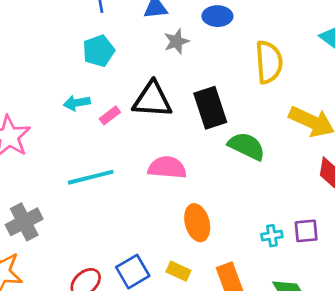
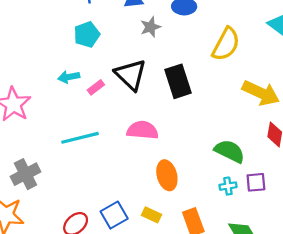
yellow semicircle: (269, 62) -> (226, 44), turned 32
black triangle: (152, 100) -> (131, 75), turned 40
green semicircle: (247, 146) -> (230, 151), moved

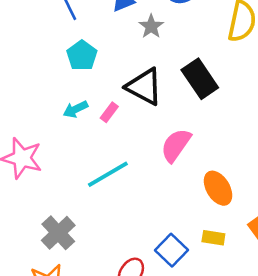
pink semicircle: (143, 130) -> (176, 145), turned -44

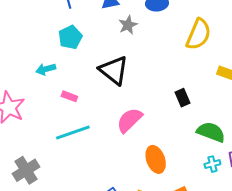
black rectangle: (200, 79) -> (183, 98), moved, size x0.6
cyan arrow: (75, 109) -> (46, 69), moved
pink rectangle: (109, 112) -> (69, 96), moved, turned 63

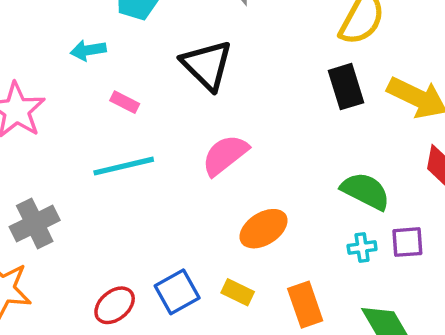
black rectangle: (183, 98) -> (346, 87), moved, size x1.4
orange ellipse: (156, 159) -> (264, 229), turned 72

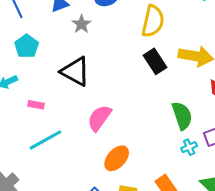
green semicircle: (365, 191) -> (182, 116), turned 60
orange ellipse: (264, 229) -> (117, 158), moved

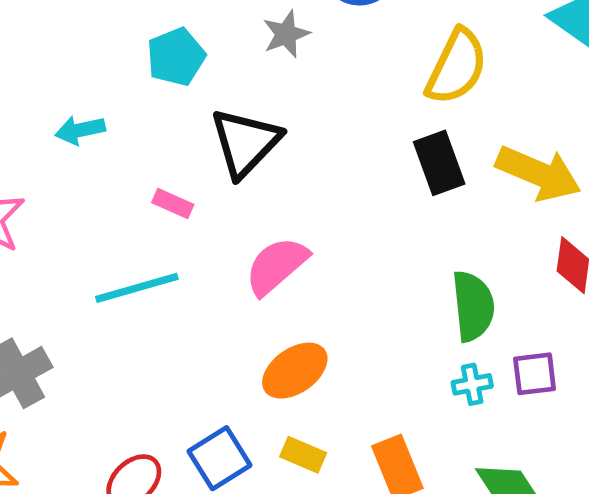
cyan pentagon: (27, 46) -> (176, 57), moved
black triangle: (75, 71) -> (245, 143), turned 32
pink rectangle: (36, 105) -> (173, 203), moved

